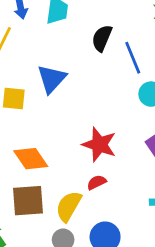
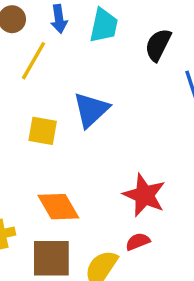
black semicircle: (102, 38) -> (158, 45), moved

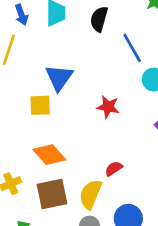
yellow square: (43, 131) -> (40, 105), moved
red star: (144, 195) -> (108, 107), moved, size x0.7

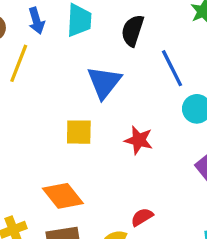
blue triangle: (59, 78) -> (104, 82), moved
yellow square: (40, 105) -> (79, 132), moved

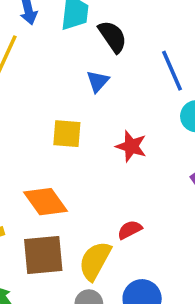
black semicircle: (133, 31) -> (113, 37), moved, turned 124
blue triangle: (104, 82) -> (98, 81), size x0.6

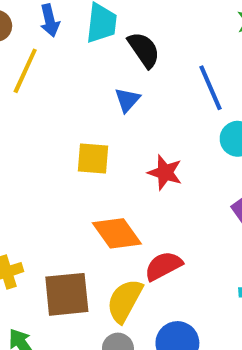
orange diamond: (46, 202) -> (117, 233), moved
red semicircle: (130, 230) -> (163, 266), size x1.4

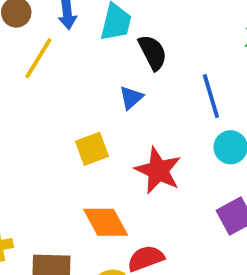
yellow square: (93, 158) -> (92, 149), turned -32
red star: (165, 172) -> (158, 170), size x1.4

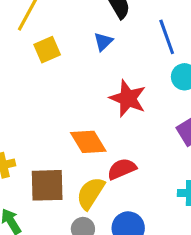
yellow square: (92, 149) -> (47, 50), moved

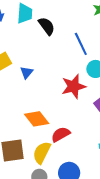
blue triangle: (103, 42) -> (27, 72), moved
red star: (128, 98) -> (74, 86), moved, turned -30

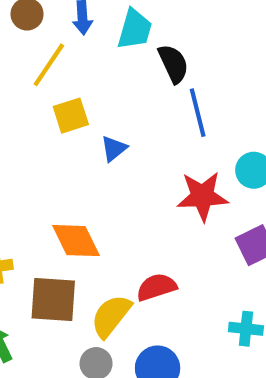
blue line: (81, 44) -> (198, 113), moved
orange diamond: (37, 119) -> (76, 241), moved

